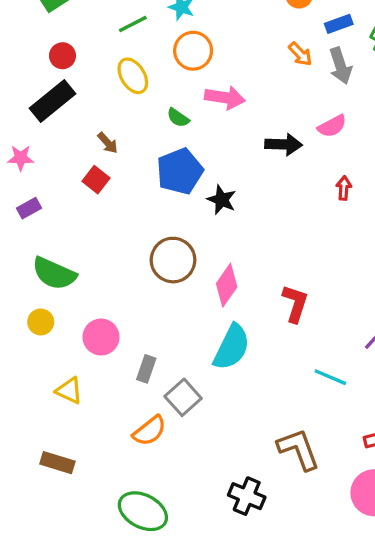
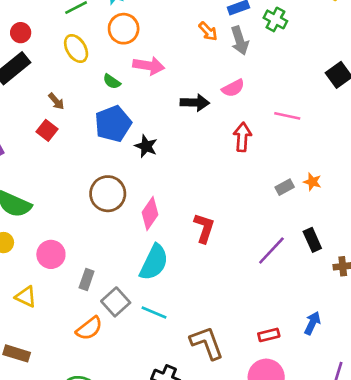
red arrow: (344, 188) -> (242, 137), size x1.5
cyan line: (330, 377) -> (154, 313), moved

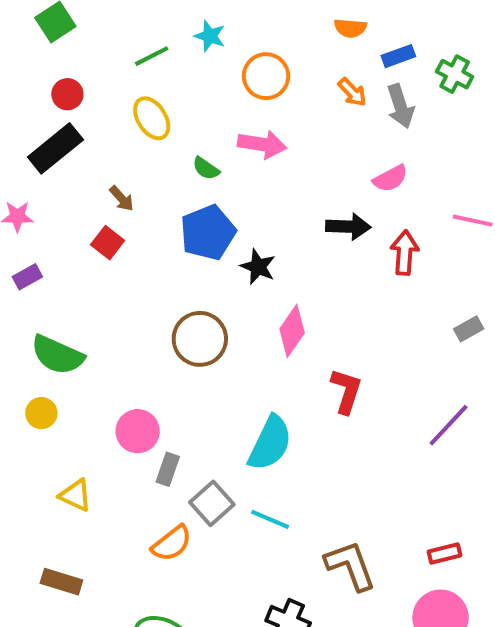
orange circle: (124, 29) -> (266, 76), moved
black arrow: (195, 103) -> (348, 227), moved
pink diamond: (150, 213) -> (292, 331), moved
pink circle: (51, 254) -> (138, 431), moved

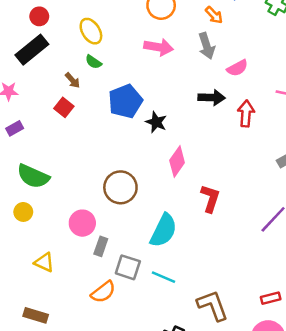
gray arrow: (400, 106) -> (207, 46), moved
green semicircle: (206, 168) -> (93, 62), moved
brown circle: (200, 339) -> (120, 187), moved
gray square: (212, 503) -> (128, 267), turned -30

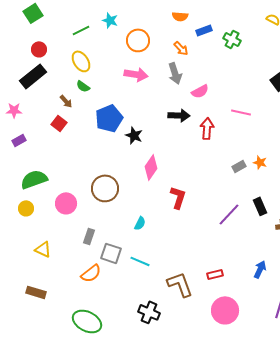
green semicircle: (33, 176) -> (34, 179), turned 136
pink circle: (82, 223) -> (66, 203), moved
cyan semicircle: (164, 230) -> (140, 223), size x0.5
red rectangle: (271, 298) -> (215, 274), moved

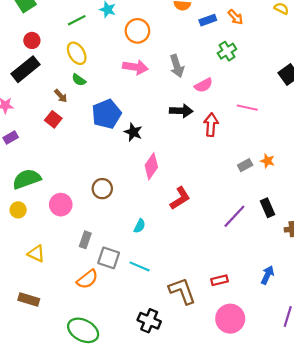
green cross: (232, 39) -> (227, 51), moved, turned 30
orange arrow: (181, 48) -> (236, 17), moved
brown circle: (105, 188) -> (102, 189), size x0.7
red L-shape: (178, 197) -> (180, 198), turned 40

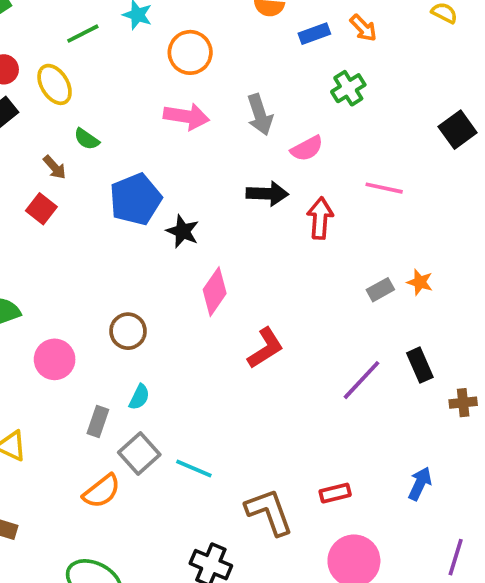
yellow ellipse: (77, 53) -> (55, 84), moved
cyan semicircle: (140, 226) -> (139, 397), moved
gray square: (109, 258) -> (139, 454), turned 30

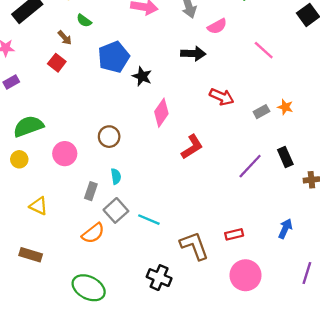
pink line: (384, 188) -> (264, 50), turned 30
red arrow: (320, 218) -> (222, 97), moved, turned 110
cyan semicircle: (139, 397) -> (116, 176), turned -35

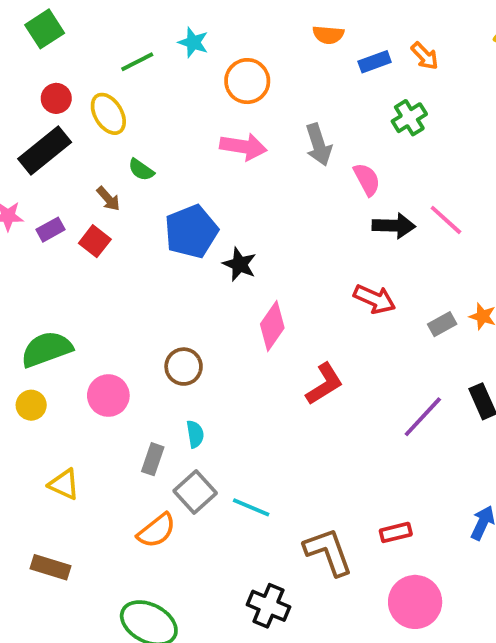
pink semicircle: (217, 26) -> (367, 179), turned -90
black arrow: (193, 54) -> (394, 226), moved
purple rectangle: (11, 82) -> (50, 230), moved

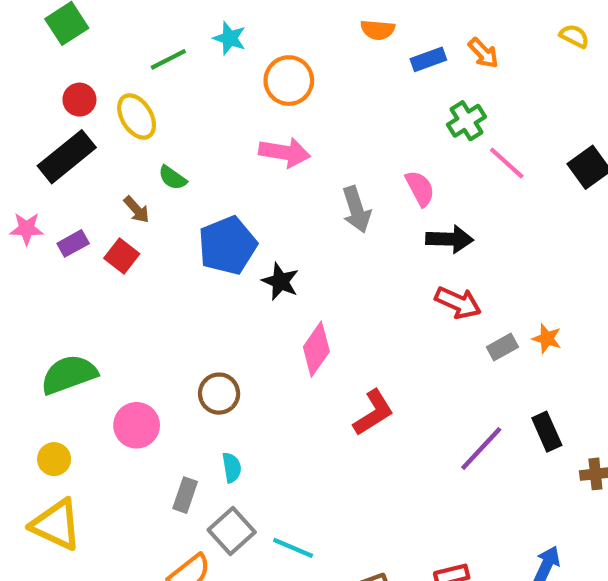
gray arrow: (319, 145) -> (356, 210), moved
pink line: (446, 220) -> (507, 163), moved
red arrow: (375, 299) -> (458, 303), moved
yellow circle: (31, 405) -> (54, 459), moved
yellow triangle: (64, 484) -> (56, 525), moved, size x1.5

